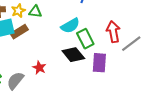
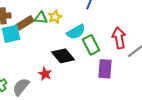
yellow star: (18, 11) -> (55, 17), moved
brown rectangle: (19, 32) -> (25, 23), moved
black diamond: (73, 55) -> (63, 56), moved

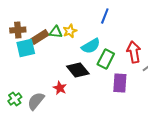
green rectangle: (91, 45) -> (106, 59), turned 54

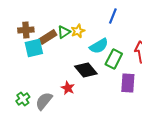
green triangle: (56, 32) -> (64, 32), turned -40

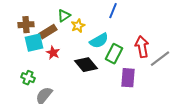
green triangle: (64, 32) -> (64, 16), moved
red star: (68, 88) -> (53, 53), moved
green cross: (23, 99) -> (28, 78), moved, turned -32

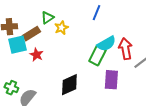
cyan semicircle: (99, 41) -> (106, 44), moved
black diamond: (86, 65) -> (69, 85), moved, turned -75
green cross: (28, 78) -> (11, 88), moved

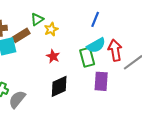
blue line: (96, 13) -> (95, 19), moved
red star: (36, 55) -> (53, 56), moved
green rectangle: (97, 56) -> (87, 57), turned -42

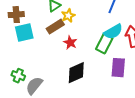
brown rectangle: (21, 35) -> (55, 27), moved
green rectangle: (87, 57) -> (104, 44), turned 42

